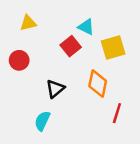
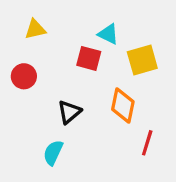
red square: (71, 46) -> (89, 58), turned -36

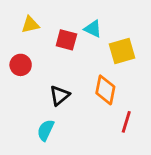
red square: (89, 58) -> (66, 40), moved

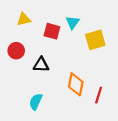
cyan triangle: (93, 29) -> (73, 22), turned 40
orange diamond: (105, 90) -> (76, 84), moved
black triangle: (60, 95) -> (41, 65), moved, turned 42

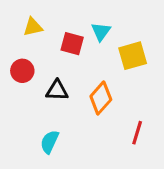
orange diamond: (76, 84) -> (101, 98), moved, turned 30

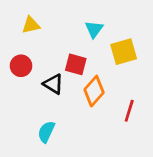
red square: (72, 44) -> (76, 64), moved
black triangle: (57, 90) -> (53, 84), turned 30
red line: (137, 133) -> (129, 111), moved

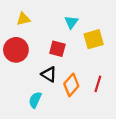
red circle: (21, 66) -> (16, 50), size x1.5
black triangle: (53, 84) -> (49, 74), moved
orange diamond: (94, 91) -> (71, 85), moved

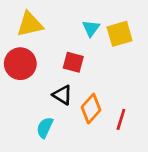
yellow triangle: (23, 19) -> (30, 24), size x1.5
yellow square: (94, 39) -> (120, 34), moved
red line: (98, 84) -> (121, 119), moved

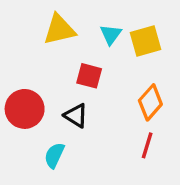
yellow triangle: (30, 24) -> (59, 29), moved
red circle: (20, 64) -> (25, 109), moved
orange diamond: (91, 109) -> (150, 102), moved

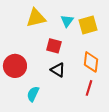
orange diamond: (150, 102) -> (91, 62), turned -35
black triangle: (76, 116) -> (58, 70), moved

